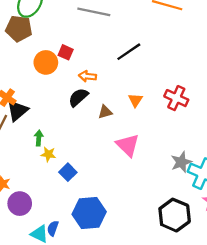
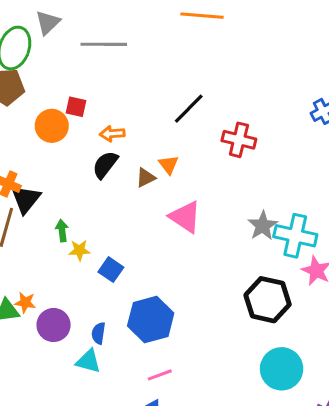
black line: (129, 52) -> (189, 109), moved
orange triangle: (135, 100) -> (169, 165), moved
blue semicircle: (53, 228) -> (99, 333), moved

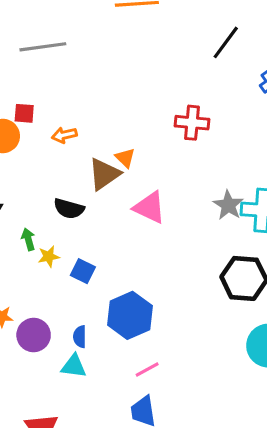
black line: (189, 109) -> (226, 42), moved
black semicircle: (105, 165) -> (69, 209), moved, turned -104
brown triangle: (146, 178) -> (104, 174), size x1.6

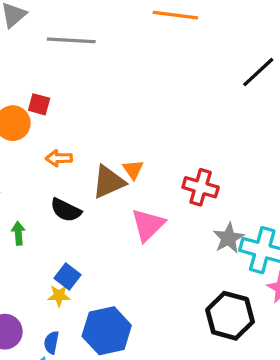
red cross: (192, 123) -> (201, 187), moved
orange arrow: (64, 135) -> (59, 158), moved
pink triangle: (150, 208) -> (148, 225), turned 39
yellow star: (49, 256) -> (59, 296), moved

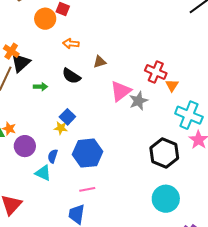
orange triangle: (133, 170) -> (172, 85), moved
brown triangle: (108, 182) -> (100, 62), size x0.6
green arrow: (18, 233) -> (40, 87), turned 88
gray star: (229, 238) -> (138, 101), moved

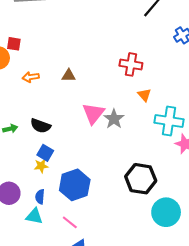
brown triangle: (100, 62) -> (69, 76), moved, turned 32
red cross: (156, 72) -> (131, 64), moved
black semicircle: (71, 76) -> (41, 126), moved
black hexagon: (164, 153) -> (141, 179), moved
pink line: (87, 189) -> (70, 222), moved, turned 63

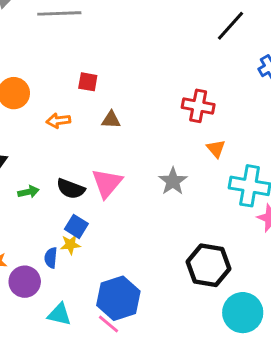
red square: (14, 44) -> (88, 82), moved
pink triangle: (93, 113) -> (107, 183), moved
blue hexagon: (75, 185) -> (118, 298), moved
blue semicircle: (40, 197) -> (51, 258), moved

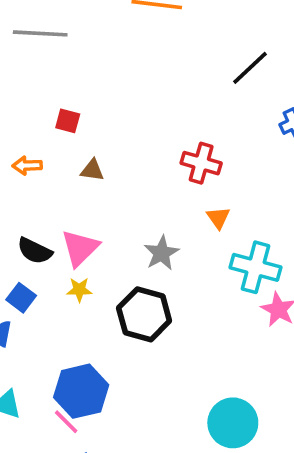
blue square: (76, 226) -> (21, 298), moved
yellow star: (70, 245) -> (79, 290), moved
black hexagon: (208, 265) -> (144, 314), moved

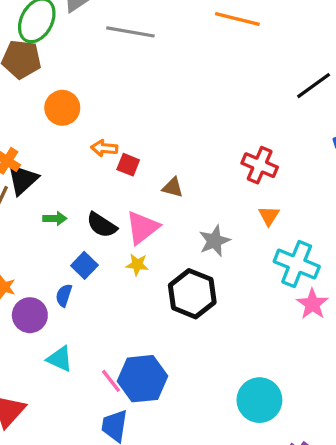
red square: (68, 121) -> (128, 165), moved
brown triangle: (92, 170) -> (173, 187), moved
blue hexagon: (81, 391) -> (143, 379), moved

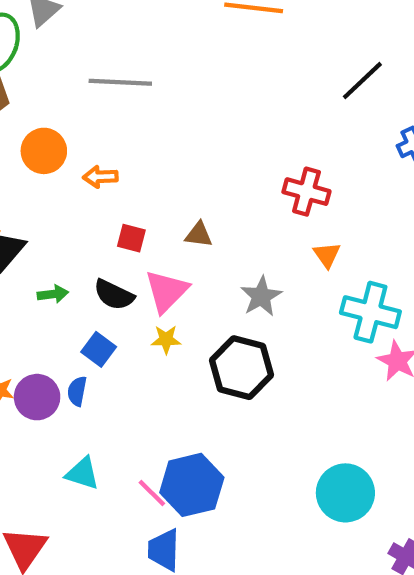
gray line: (130, 32) -> (120, 82), moved
orange arrow: (104, 148) -> (100, 177), moved
red square: (128, 165) -> (131, 238), moved
purple circle: (30, 315) -> (37, 397), moved

